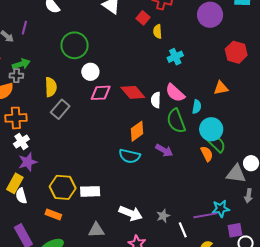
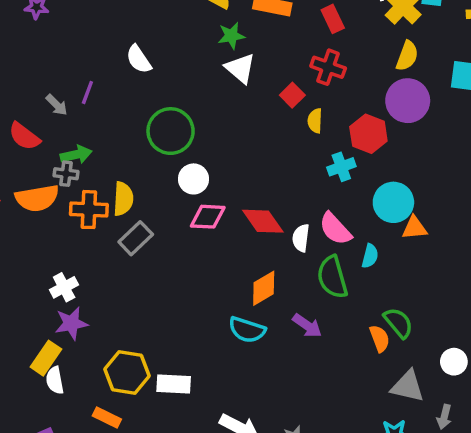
red hexagon: (236, 52) -> (368, 134), moved
orange cross: (16, 118) -> (89, 210), moved
cyan circle: (211, 129) -> (393, 202), moved
gray triangle: (236, 174) -> (408, 386), moved

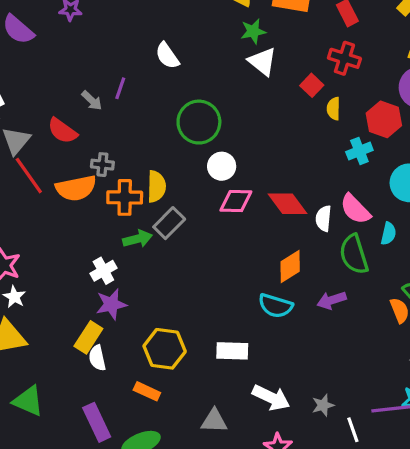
green arrow: (76, 155) -> (138, 239), moved
purple arrow: (307, 326) -> (332, 300), turned 128
white rectangle: (174, 384) -> (232, 351), moved

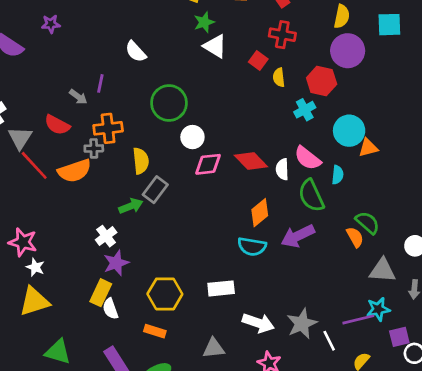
orange cross: (125, 197) -> (108, 128), moved
purple arrow: (332, 300) -> (298, 236), size x1.4
gray star: (323, 405) -> (302, 324), size x1.6

